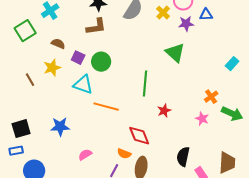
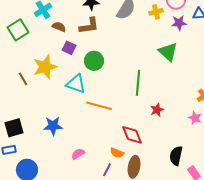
yellow cross: (163, 13) -> (156, 12), turned 32
brown semicircle: (58, 44) -> (59, 27), moved
purple square: (78, 58) -> (69, 48), moved
yellow star: (52, 68) -> (45, 67), size x1.4

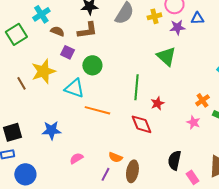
red star: (157, 110) -> (157, 103), moved
red diamond: (132, 135) -> (141, 124), moved

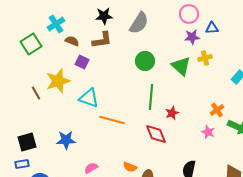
yellow cross: (154, 16) -> (205, 58), moved
green circle: (92, 65) -> (145, 61), moved

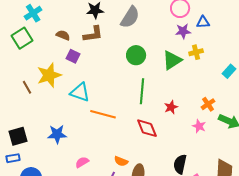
cyan cross: (56, 24) -> (33, 13), moved
green triangle: (181, 66) -> (172, 60), turned 45
red star: (172, 113) -> (171, 107), moved

